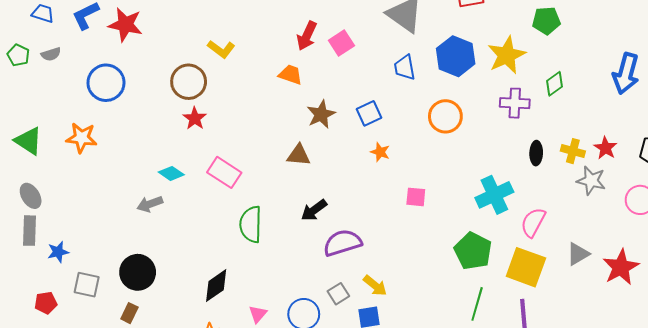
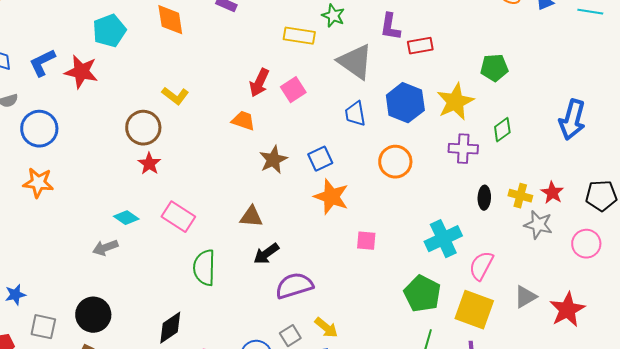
blue circle: (106, 83) -> (39, 129), moved
orange star: (380, 152) -> (331, 197), size x1.8
brown triangle: (299, 155) -> (251, 217), moved

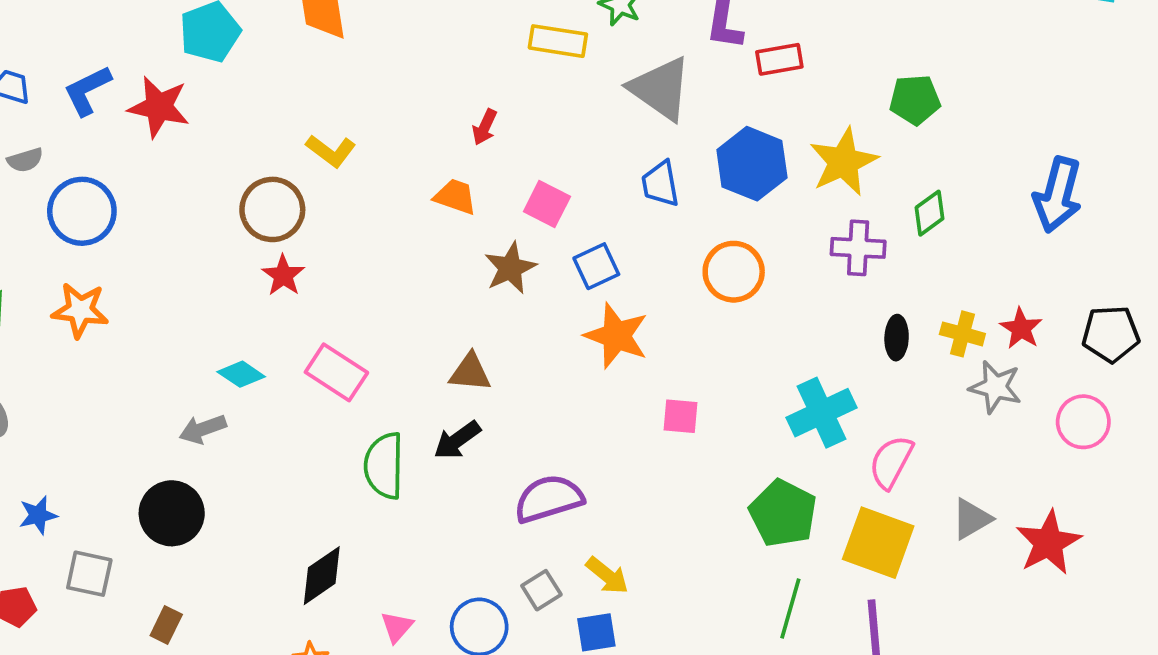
red arrow: (259, 83) -> (485, 127), size x0.7
pink square: (293, 90) -> (547, 204), moved, turned -30
black arrow: (266, 254) -> (457, 440), moved
black circle: (93, 315) -> (172, 513), moved

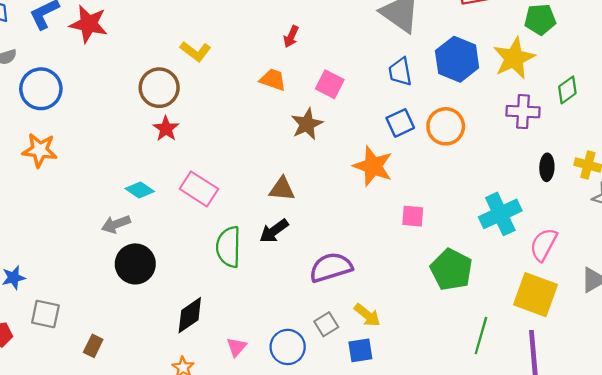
green pentagon: (915, 100) -> (540, 19), moved
blue square: (596, 266) -> (400, 123), moved
black circle: (172, 513) -> (135, 264), moved
green pentagon: (783, 513) -> (451, 270), moved

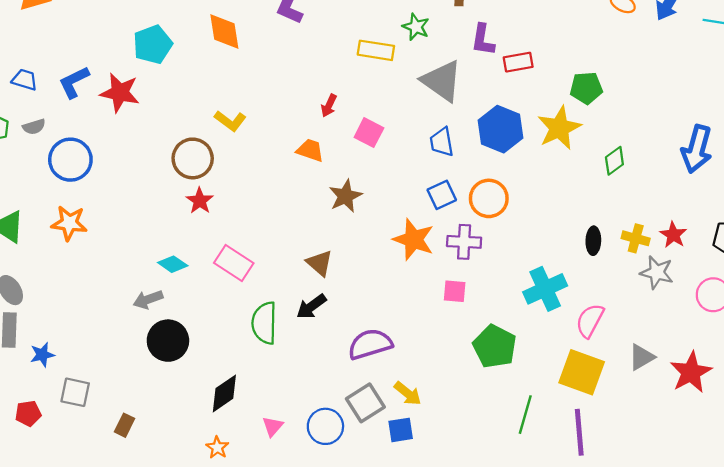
pink square: (330, 84) -> (369, 133), moved
purple cross: (523, 112) -> (464, 242), moved
brown triangle: (282, 189) -> (320, 263), turned 36
gray square: (326, 324) -> (365, 403), size x1.5

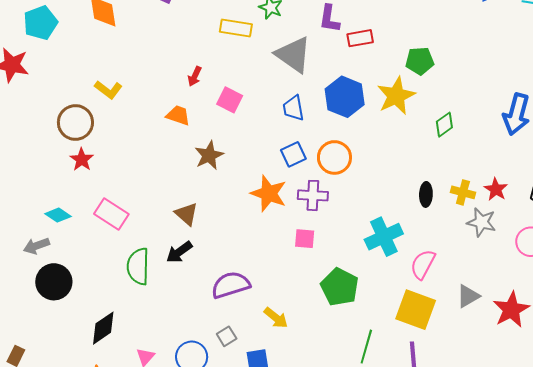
yellow arrow: (408, 393) -> (276, 318), moved
gray square: (365, 403) -> (227, 336), size x0.6

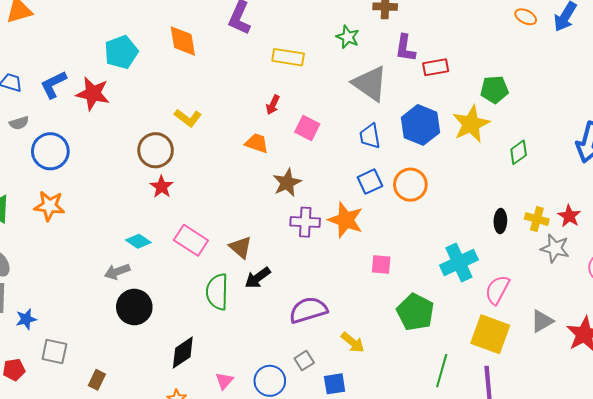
yellow rectangle: (236, 28) -> (288, 57), moved
purple cross: (313, 195) -> (305, 222), moved
brown triangle: (186, 214) -> (240, 247), moved

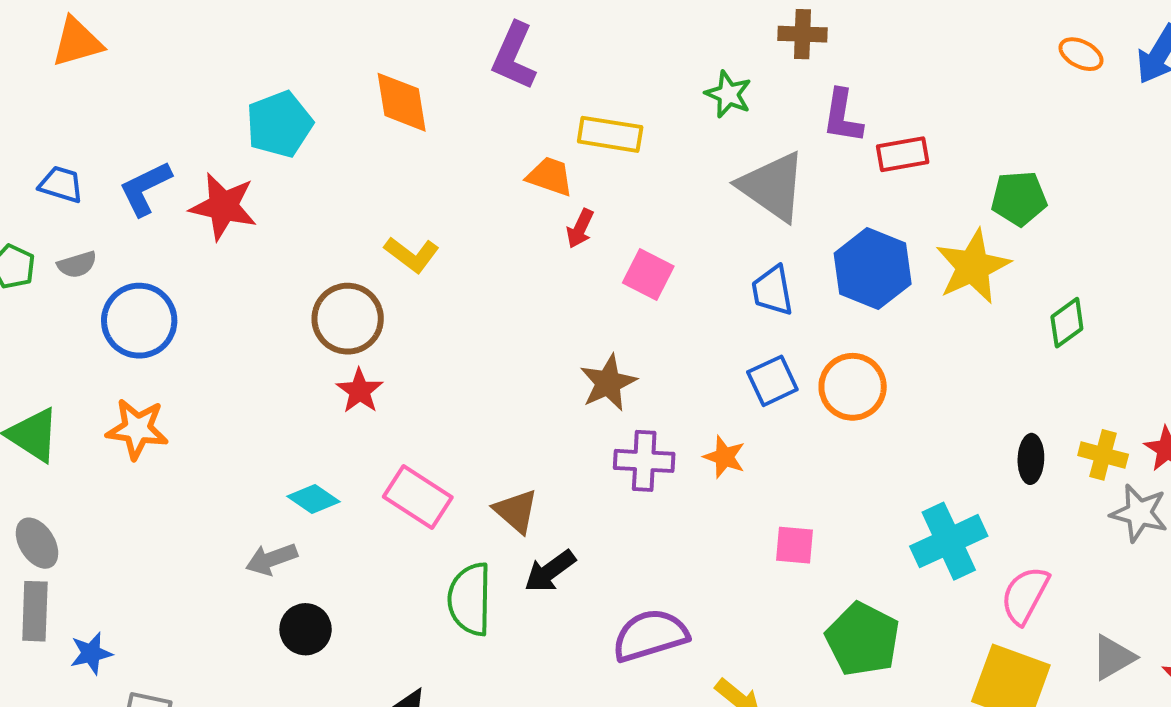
orange trapezoid: (257, 143) -> (550, 176), moved
orange star: (346, 220) -> (724, 457), size x0.6
black circle: (134, 307) -> (306, 629), size x0.7

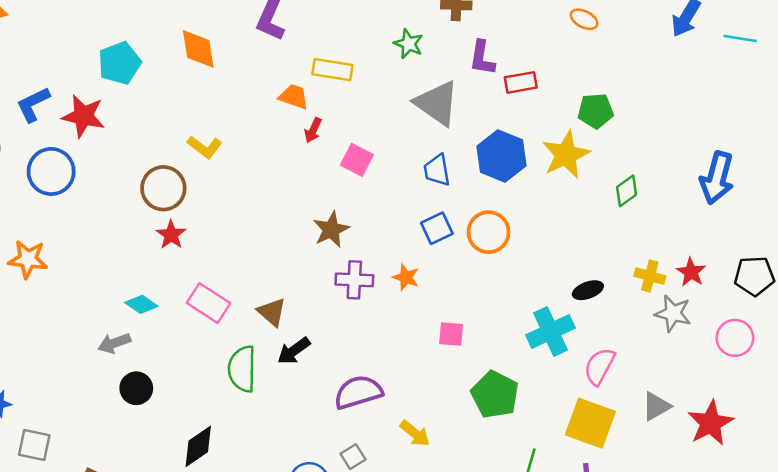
orange ellipse: (1081, 54) -> (584, 19), moved
blue circle: (139, 321) -> (51, 171), moved
black ellipse: (1031, 459) -> (588, 290), moved, turned 68

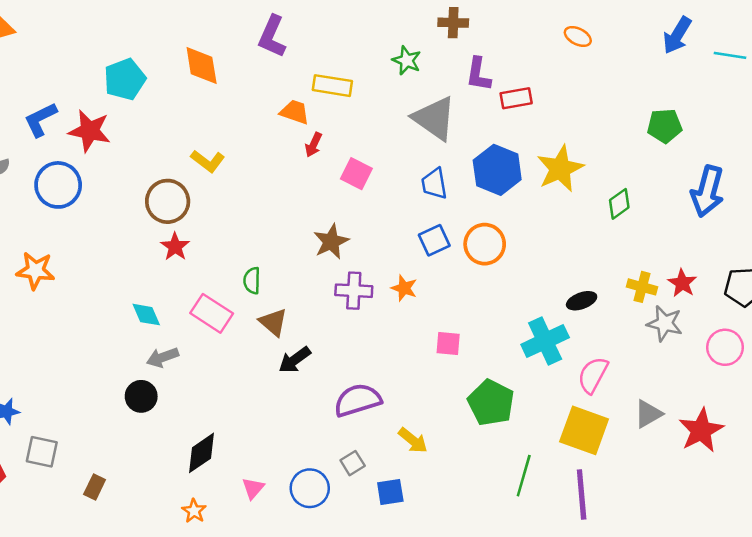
green pentagon: (596, 111) -> (665, 126), moved
cyan diamond: (141, 304) -> (146, 315), turned 32
gray arrow: (114, 343) -> (163, 357), moved
green semicircle: (242, 369) -> (252, 281), moved, size x0.6

